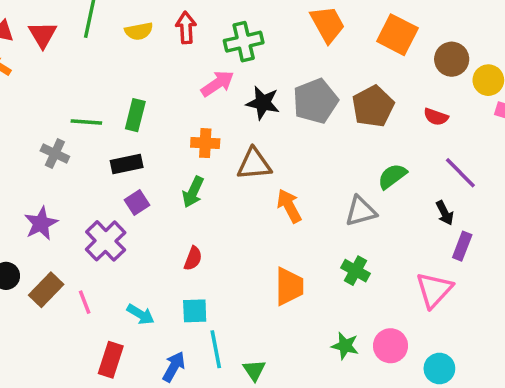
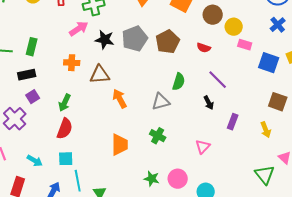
green semicircle: (392, 176) -> (179, 82), turned 144
green arrow: (193, 192) -> (65, 103), moved
purple rectangle: (462, 246) -> (233, 122), moved
red semicircle: (193, 258) -> (65, 129), size x1.5
pink triangle: (434, 290) -> (203, 147), size x0.7

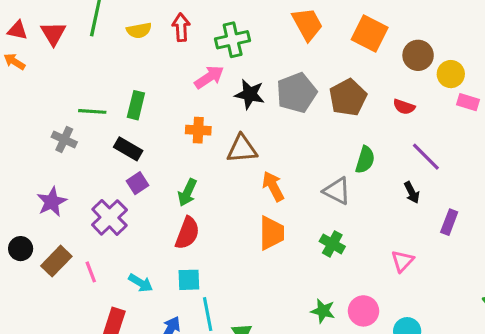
black rectangle: (27, 75) -> (128, 149), turned 42
gray triangle: (161, 102) -> (337, 191), turned 42
orange trapezoid: (120, 145) -> (272, 233), moved

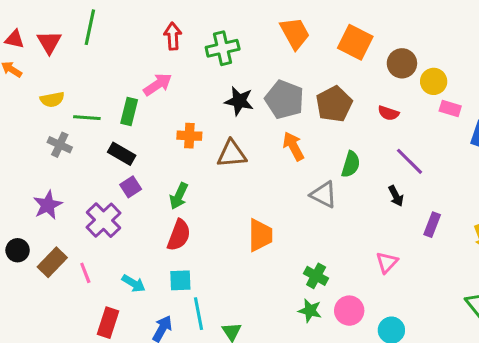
yellow semicircle: (139, 30) -> (52, 100), moved
pink arrow: (209, 77) -> (158, 84), moved
gray pentagon: (296, 93) -> (284, 100), turned -30
orange arrow: (273, 186) -> (293, 146), moved
green cross: (332, 244) -> (316, 276), moved

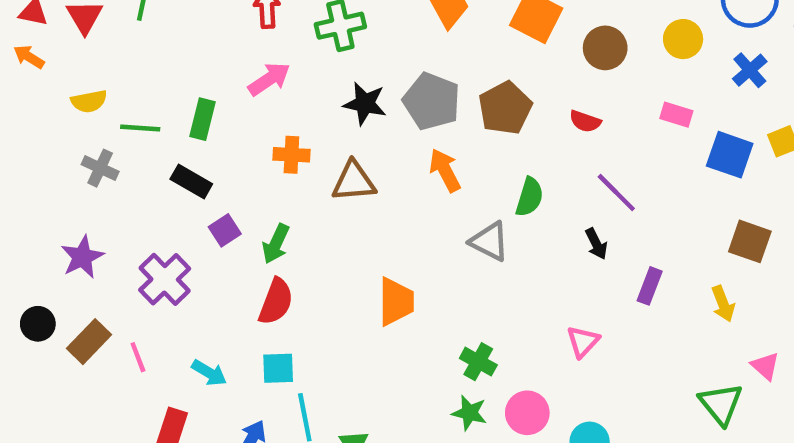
yellow circle: (434, 81) -> (683, 39), moved
pink arrow: (158, 84) -> (269, 79), moved
purple square: (131, 187) -> (225, 230), moved

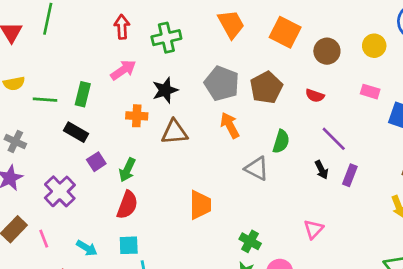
black star: (365, 104) -> (165, 90), moved, turned -30
gray cross: (100, 168) -> (15, 141), moved
purple rectangle: (650, 286) -> (350, 175), moved

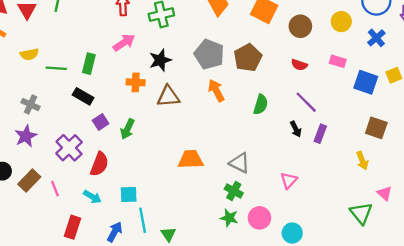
red semicircle: (315, 96) -> (299, 65), moved
gray triangle: (257, 168) -> (240, 163), moved
red semicircle: (127, 205) -> (99, 164), moved
orange trapezoid: (200, 205) -> (191, 159), turned -92

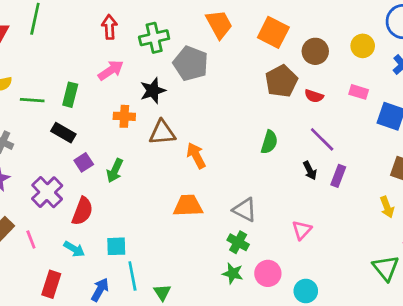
gray pentagon: (209, 54) -> (191, 64), moved
brown pentagon: (248, 58) -> (281, 81), moved
orange arrow: (216, 90) -> (196, 156), moved

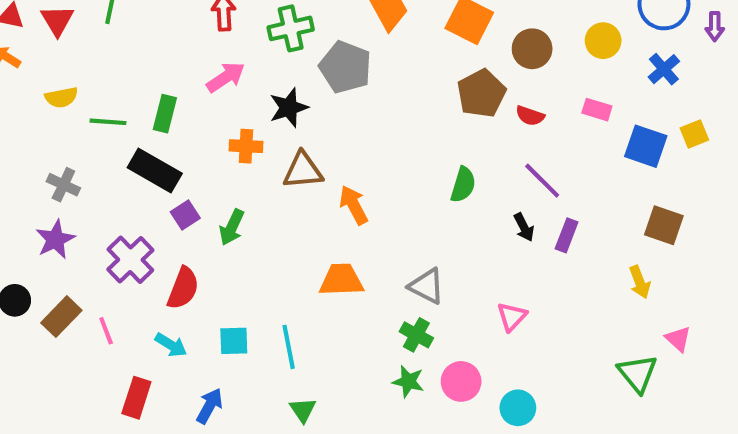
black rectangle: (63, 133) -> (155, 170), size x1.4
cyan line: (132, 276) -> (289, 347), moved

